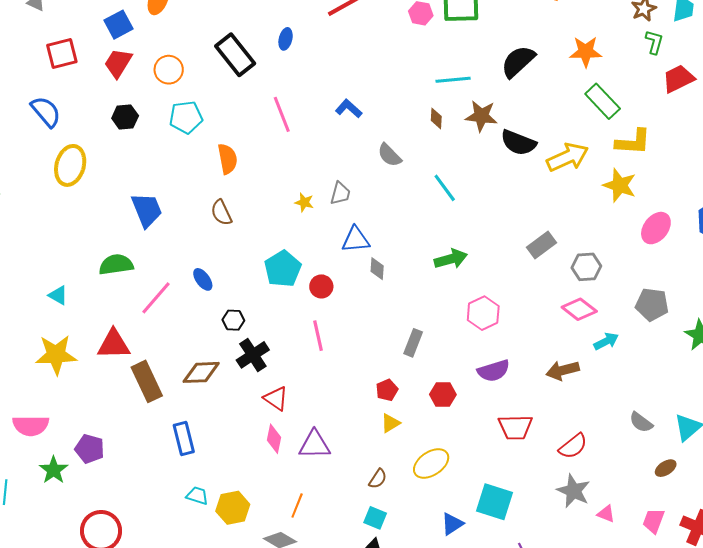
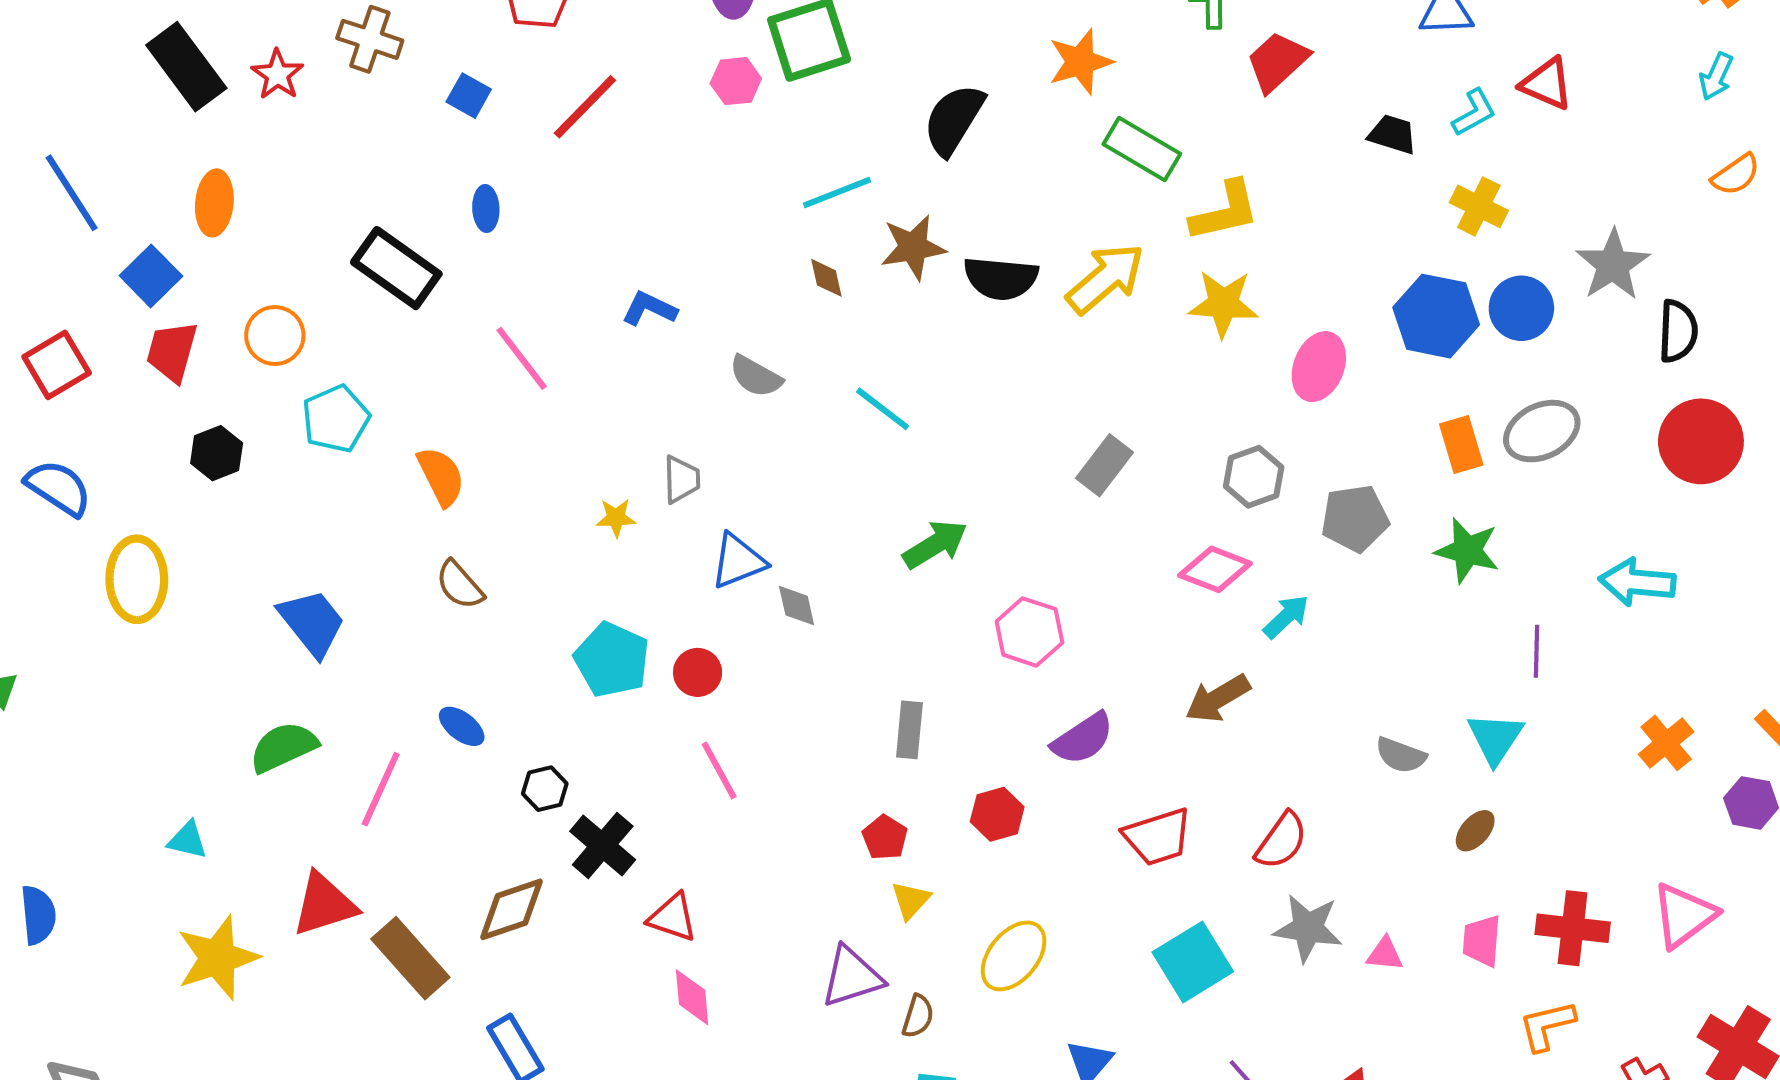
gray hexagon: (586, 267) -> (1254, 477), moved
purple triangle: (315, 445) -> (852, 977), moved
cyan square: (495, 502) -> (1193, 962), moved, turned -33

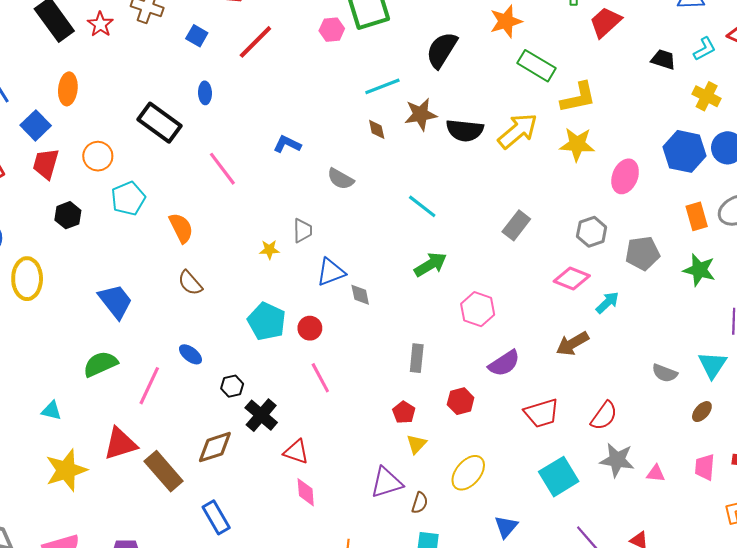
cyan line: (883, 409) -> (422, 206), moved

